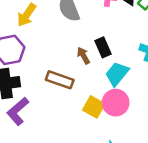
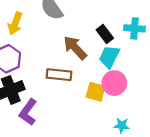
black rectangle: (103, 47) -> (105, 34), moved
brown arrow: (83, 56) -> (75, 48), size x1.6

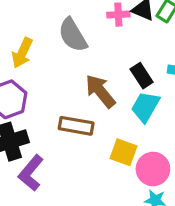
pink circle: (114, 83) -> (153, 169), moved

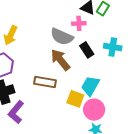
pink cross: (118, 15) -> (79, 23), moved
gray semicircle: (73, 35) -> (62, 37), moved, turned -35
cyan trapezoid: (145, 107) -> (90, 86), moved

